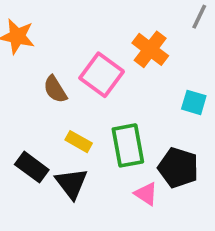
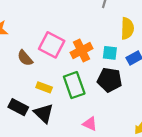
orange cross: (150, 49) -> (81, 50), moved, turned 35
black pentagon: (178, 168) -> (110, 80), moved
pink triangle: (146, 194) -> (90, 124), moved

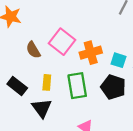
yellow rectangle: (44, 87) -> (47, 82), turned 64
black rectangle: (18, 107) -> (17, 86), moved

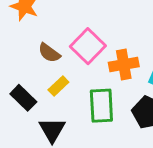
brown semicircle: (33, 50) -> (49, 53), turned -30
yellow rectangle: (47, 82) -> (58, 86), moved, turned 35

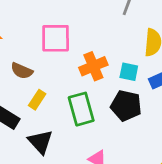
pink square: (88, 46) -> (56, 38), moved, turned -32

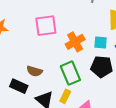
brown semicircle: (22, 71) -> (34, 71), moved
yellow rectangle: (37, 100) -> (65, 96), moved

